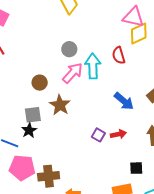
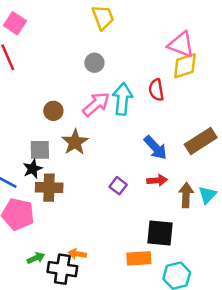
gray circle: (69, 49) -> (94, 63), moved
red arrow: (118, 134) -> (157, 180), moved
black square: (136, 168) -> (160, 233), size x1.6
brown cross: (49, 176) -> (49, 188), moved

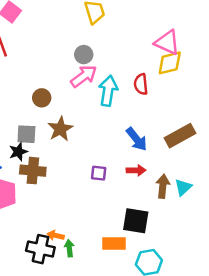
pink arrow: (96, 104) -> (84, 76), moved
purple square: (118, 186) -> (99, 173), turned -35
green arrow: (36, 258) -> (69, 248), moved, turned -77

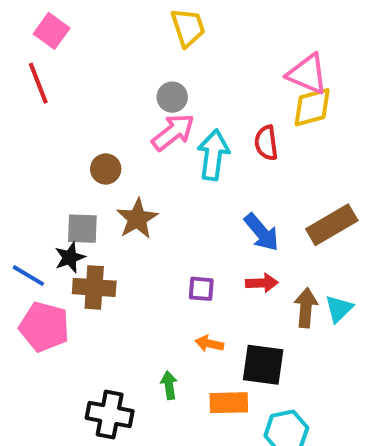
orange arrow: (56, 235) -> (209, 344), moved
green arrow: (69, 248) -> (169, 385), moved

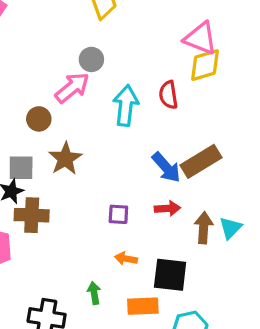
pink arrow: (173, 132) -> (72, 88), moved
brown rectangle: (332, 225) -> (201, 161), moved

